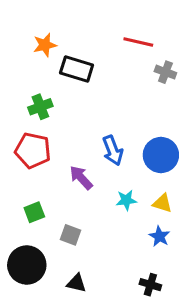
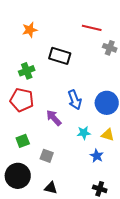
black rectangle: (77, 69) -> (60, 56), moved
blue star: (159, 236) -> (97, 156), moved

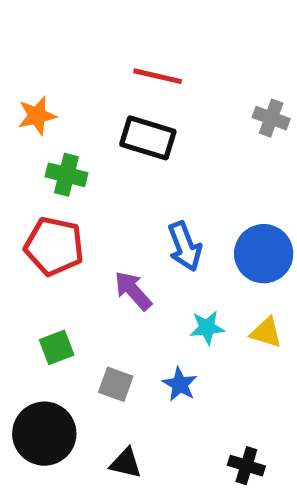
red line: (92, 28) -> (158, 76), moved
orange star: (30, 30) -> (37, 116), moved
green cross: (27, 71) -> (66, 175), turned 35
blue star: (97, 156) -> (180, 384), moved

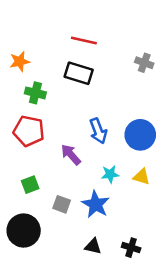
blue star: (180, 384) -> (96, 204), size x1.5
black triangle: (126, 463) -> (93, 246), moved

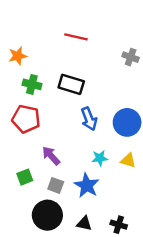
black rectangle: (79, 73) -> (71, 84), moved
purple arrow: (71, 154) -> (51, 156), moved
green square: (30, 185) -> (25, 177), moved
black circle: (24, 231) -> (47, 215), moved

